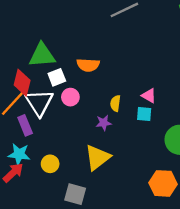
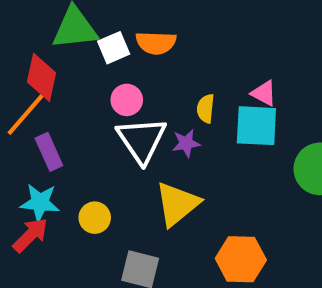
white square: (57, 77) -> (114, 48), moved
white triangle: (39, 103) -> (142, 140), moved
cyan square: (144, 114) -> (256, 126), size x1.6
orange hexagon: (163, 183) -> (241, 259), moved

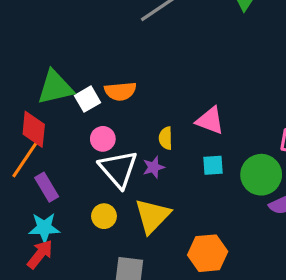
pink triangle: (264, 93) -> (210, 121), size x1.4
cyan square: (256, 126) -> (213, 165), moved, size x0.6
yellow circle: (95, 218) -> (104, 216), moved

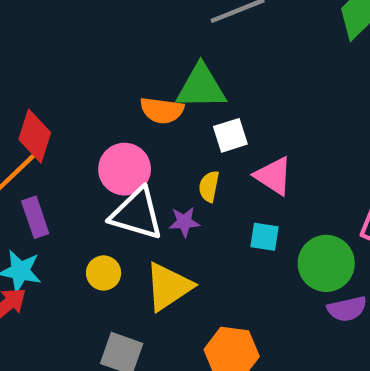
green triangle: (55, 87) -> (201, 87), moved
white square: (88, 99) -> (230, 135), moved
pink circle: (103, 139) -> (125, 169), size x1.5
white triangle: (118, 169) -> (137, 214), turned -45

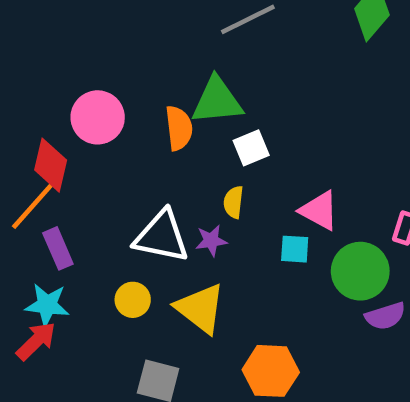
orange semicircle: (162, 110) -> (179, 128), turned -99
pink circle: (125, 169) -> (98, 117), moved
pink triangle: (273, 176) -> (319, 211), moved
yellow triangle: (168, 287) -> (200, 308), turned -44

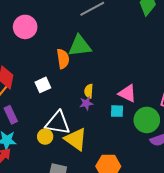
pink circle: (98, 117) -> (25, 27), moved
white square: (251, 148) -> (43, 85), moved
white triangle: (162, 236) -> (58, 123), moved
purple star: (211, 241) -> (86, 103), moved

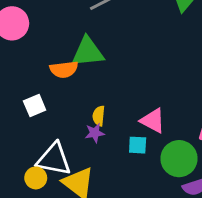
orange semicircle: (63, 59) -> (64, 69), turned 90

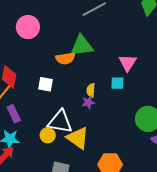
white square: (35, 105) -> (45, 84), turned 35
pink triangle: (153, 121) -> (128, 63), moved, turned 36
cyan square: (138, 145) -> (117, 83), moved

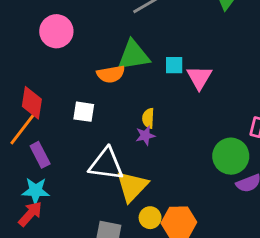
cyan square: (117, 83) -> (174, 65), moved
yellow circle: (48, 135) -> (150, 218), moved
yellow triangle: (78, 138) -> (132, 186), turned 40

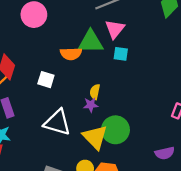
pink triangle: (199, 77) -> (115, 29), moved
green circle: (231, 156) -> (115, 130), moved
yellow triangle: (132, 186) -> (95, 137), moved, turned -36

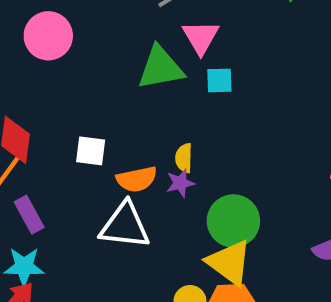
orange semicircle: (71, 54) -> (137, 179), moved
yellow triangle: (95, 137) -> (229, 263), moved

